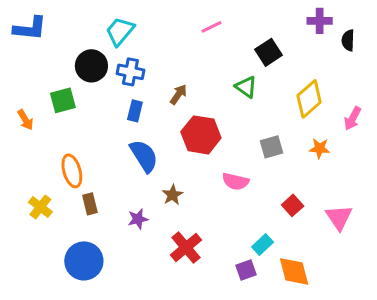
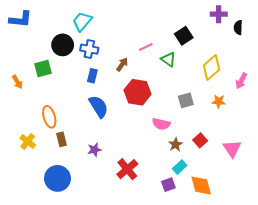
pink line: (211, 27) -> (146, 47), moved
brown star: (172, 195) -> (176, 145), moved

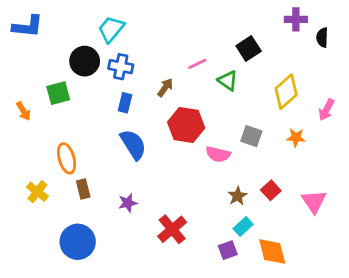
gray square: (186, 100) -> (251, 136), turned 35
pink semicircle: (161, 124) -> (218, 154), moved

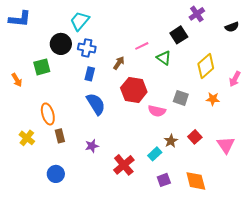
purple cross: (296, 19) -> (197, 14), moved, turned -35
black semicircle: (322, 37) -> (232, 27), turned -112
cyan rectangle: (243, 226) -> (155, 154), moved
blue circle: (78, 242) -> (56, 174), size x0.7

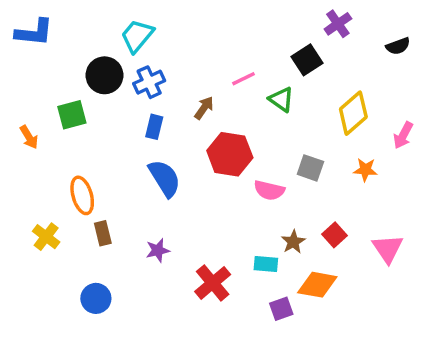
blue cross: (87, 48) -> (149, 82), turned -36
cyan rectangle: (155, 154) -> (266, 264), turned 48
orange diamond: (196, 181) -> (317, 285), moved, turned -65

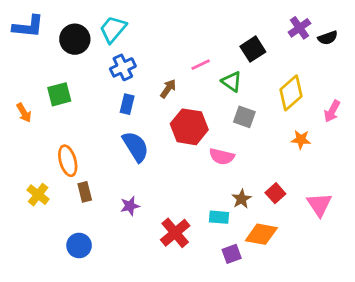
purple cross: (338, 24) -> (299, 28), moved
black circle: (104, 75) -> (75, 39), moved
gray square: (310, 168) -> (244, 117), moved

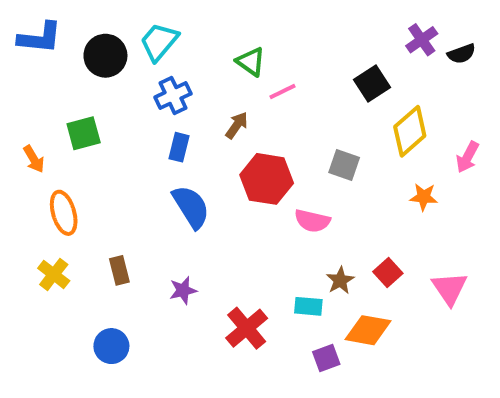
black square: (253, 49) -> (372, 84), moved
green triangle: (232, 82) -> (251, 62), moved
orange ellipse: (68, 161) -> (64, 213), moved

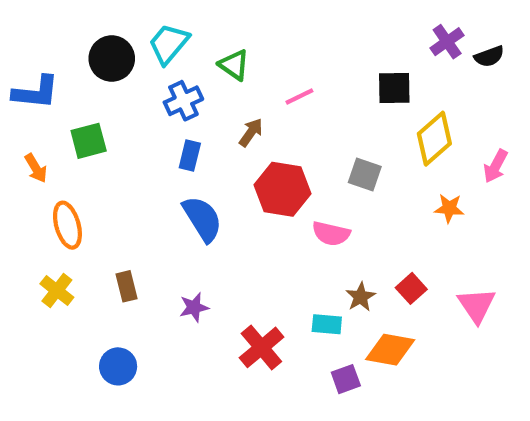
blue L-shape: (40, 38) -> (36, 92), moved
green triangle: (251, 62) -> (234, 65), moved
black square: (372, 84) -> (394, 88), turned 32

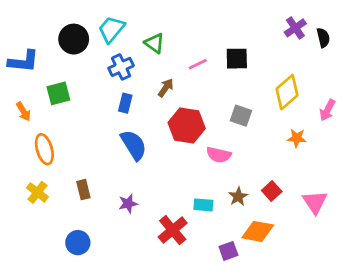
black semicircle: (489, 56) -> (323, 38), turned -84
black square: (394, 88) -> (237, 59), moved
cyan rectangle: (327, 324) -> (203, 205), moved

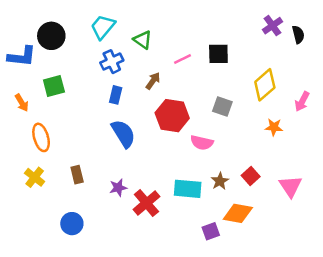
black circle: (74, 39) -> (51, 36), moved
cyan rectangle: (203, 205) -> (188, 189), size x1.5
red cross: (173, 230) -> (146, 203), moved

